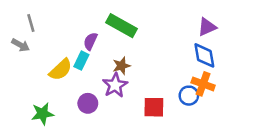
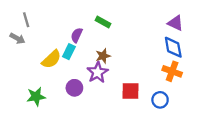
green rectangle: (121, 26) -> (103, 22), size x0.6
purple triangle: (207, 27) -> (175, 23), turned 49
blue circle: (189, 96) -> (160, 100), moved

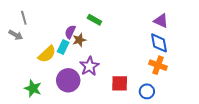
brown star: (103, 56) -> (79, 40), moved
purple circle: (74, 88) -> (68, 80), size x1.5
green star: (36, 97) -> (33, 88), turned 30

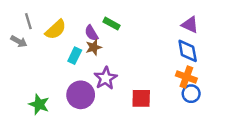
purple semicircle: (70, 32) -> (91, 33), moved, turned -56
yellow semicircle: (47, 54) -> (56, 29), moved
blue circle: (147, 91) -> (191, 94), moved

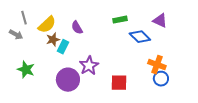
green rectangle: (112, 24) -> (120, 20), moved, turned -40
brown star: (94, 47) -> (53, 40), moved
blue diamond: (188, 51) -> (140, 37), moved, turned -35
green star: (39, 104) -> (26, 70), moved

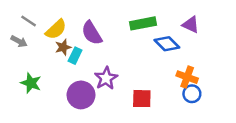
gray line: (24, 18) -> (29, 21), turned -40
green rectangle: (120, 20) -> (143, 23), size x1.5
purple semicircle: (77, 28) -> (92, 33), size x1.5

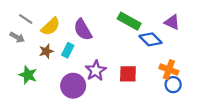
green rectangle: (143, 23) -> (129, 21), turned 40
brown star: (63, 47) -> (46, 51), moved
red square: (142, 99) -> (128, 74), moved

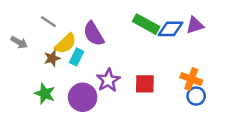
gray line: (26, 19) -> (48, 22), moved
purple triangle: (172, 22) -> (195, 25), turned -42
yellow semicircle: (51, 27) -> (66, 44), moved
blue diamond: (151, 39) -> (171, 29), moved, turned -45
green star: (28, 75) -> (45, 94), moved

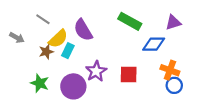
blue diamond: (171, 29) -> (154, 44), moved

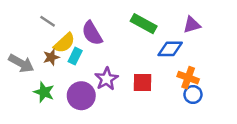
gray arrow: (17, 38) -> (21, 63), moved, size x1.5

